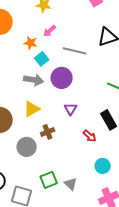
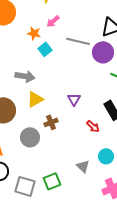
purple circle: (62, 78) -> (103, 52), moved
gray arrow: (34, 80) -> (25, 76), moved
green square: (49, 180) -> (52, 181), moved
gray triangle: (71, 184) -> (83, 166), moved

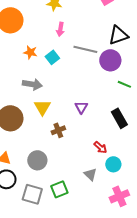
pink arrow: (53, 21) -> (60, 29), turned -40
orange star: (34, 33) -> (30, 52), moved
yellow triangle: (35, 99) -> (42, 107), turned -30
red arrow: (93, 126) -> (100, 147), moved
gray circle: (30, 137) -> (37, 160), moved

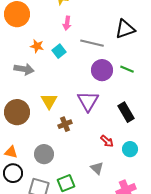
purple circle: (110, 60) -> (102, 70), moved
gray arrow: (32, 84) -> (24, 69), moved
green line: (124, 84) -> (127, 69), moved
purple triangle: (81, 107) -> (88, 101), size x1.6
cyan circle: (113, 164) -> (130, 149), moved

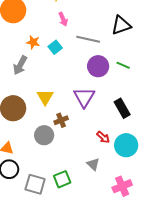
pink arrow: (67, 23) -> (63, 19), turned -32
gray arrow: (24, 69) -> (20, 65), turned 108
cyan circle: (130, 149) -> (126, 145), size x1.5
gray circle: (44, 154) -> (44, 135), moved

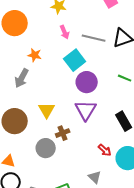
gray line: (88, 39) -> (94, 38), moved
cyan square: (55, 47) -> (75, 60), moved, size x1.5
purple circle: (98, 66) -> (87, 82), moved

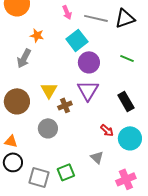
brown cross: (63, 133) -> (65, 105), moved

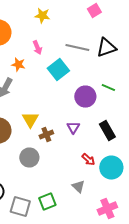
pink arrow: (67, 12) -> (37, 48), moved
purple circle: (89, 62) -> (85, 96), moved
purple triangle: (88, 90) -> (73, 128), moved, size x0.6

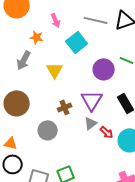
yellow triangle: (30, 120) -> (55, 70), moved
purple triangle: (73, 128) -> (92, 100), size x1.6
gray triangle: (78, 186) -> (91, 123), moved, turned 40

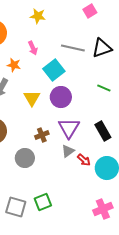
purple circle: (104, 69) -> (61, 97), moved

